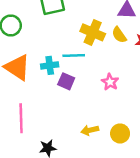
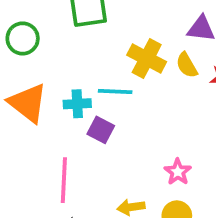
pink star: (110, 82) -> (178, 172), moved
pink line: (21, 118) -> (64, 180), moved

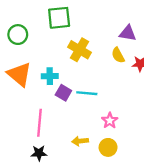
yellow cross: (147, 58) -> (79, 50), moved
cyan line: (115, 92) -> (87, 93), moved

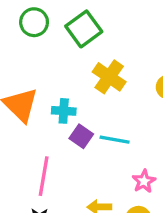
green square: (59, 18) -> (84, 29), turned -35
green circle: (18, 35) -> (34, 22), moved

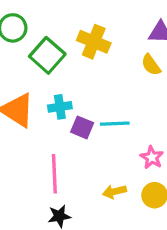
green square: (84, 29) -> (47, 55), moved
yellow cross: (109, 77) -> (94, 42), moved

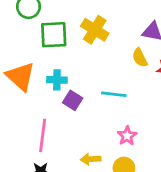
green square: (47, 55) -> (54, 35), turned 36
cyan line: (115, 124) -> (114, 94), moved

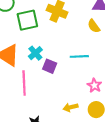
cyan cross: (57, 80) -> (35, 53), turned -32
pink line: (43, 135) -> (24, 83), moved

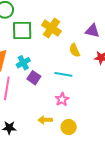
yellow semicircle: (94, 26) -> (75, 50), moved
pink star: (94, 85) -> (62, 99), moved

